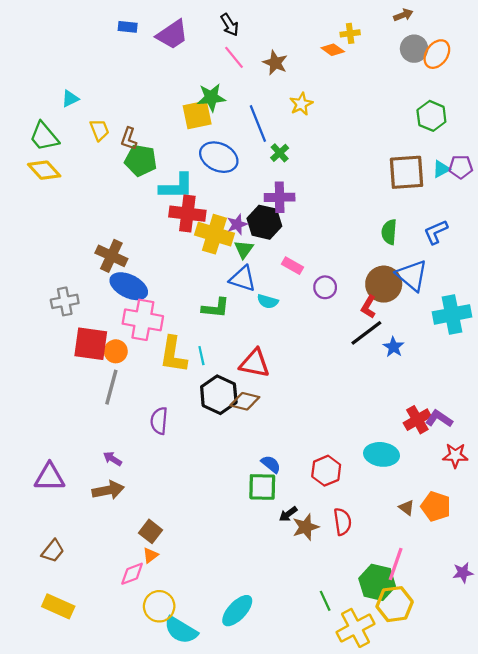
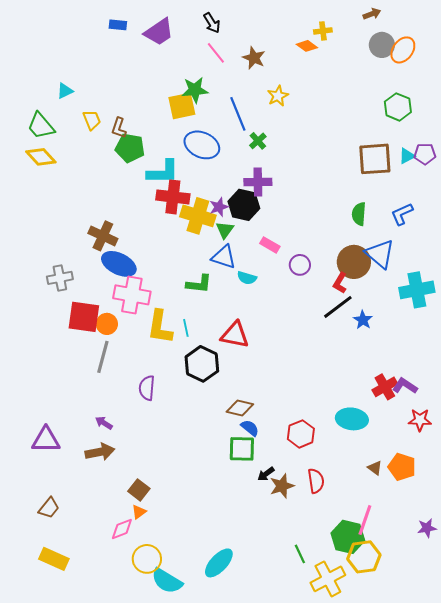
brown diamond: (245, 401) -> (240, 408), moved

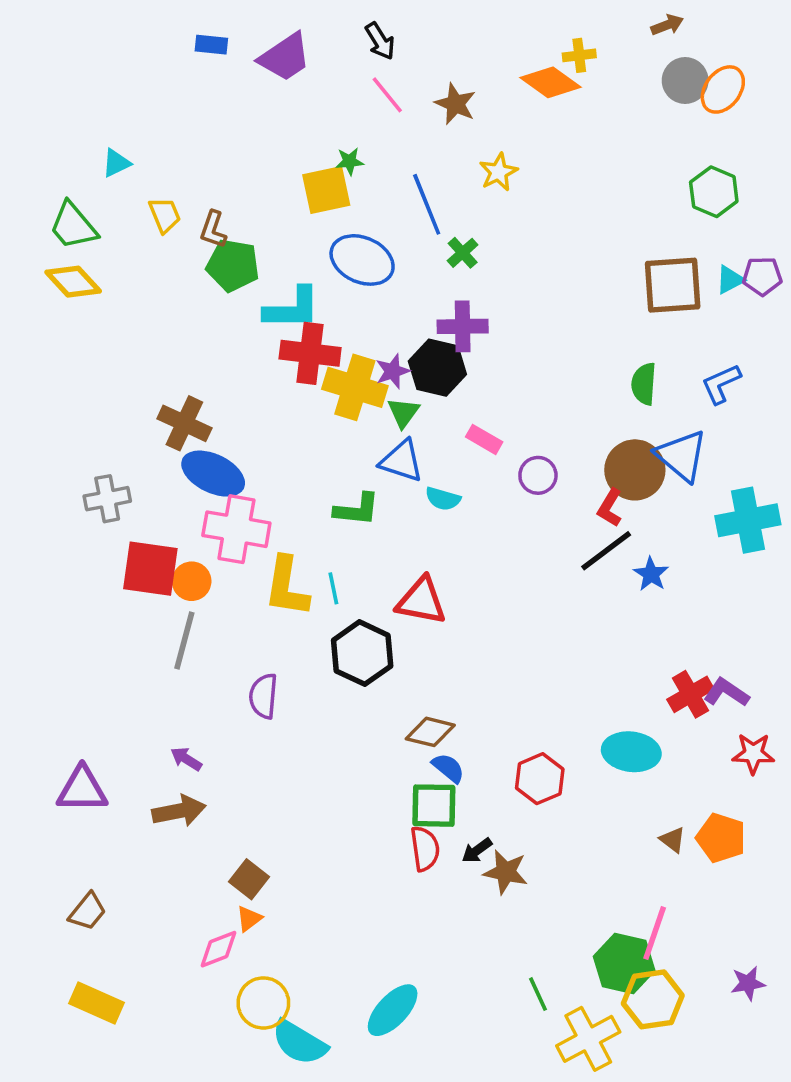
orange diamond: (307, 46) -> (551, 82), size x1.5
green star: (195, 90) -> (350, 161), size x0.6
red semicircle: (316, 481) -> (425, 849), moved
brown star: (282, 486) -> (506, 872), turned 30
purple star: (427, 528) -> (748, 983), moved

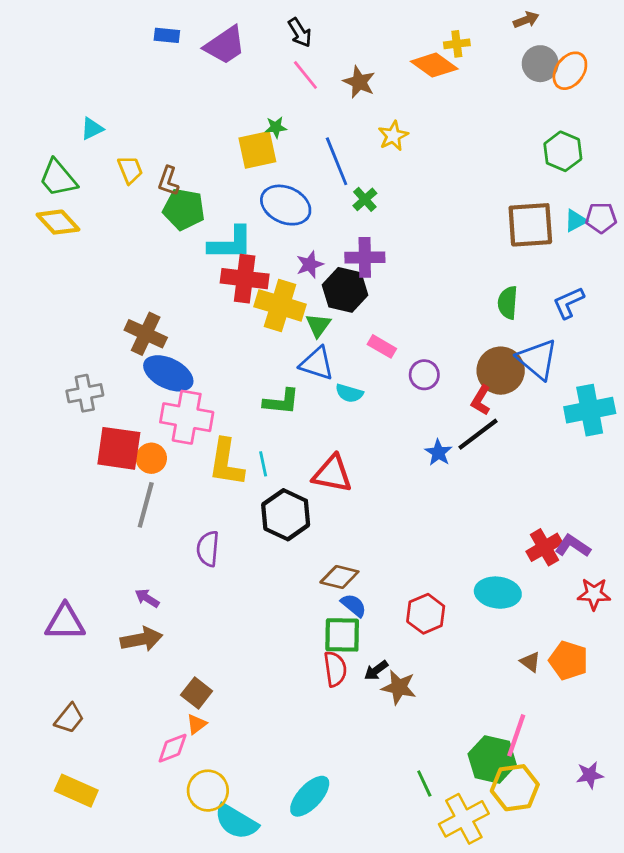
purple star: (393, 371) -> (310, 264), moved
blue star: (651, 574) -> (438, 453), moved

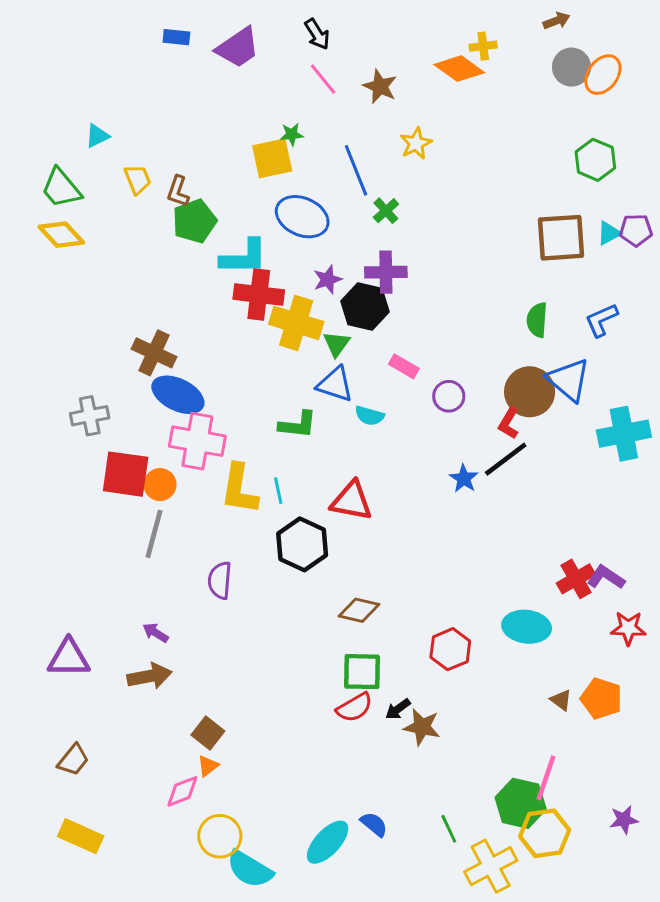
green pentagon: (184, 209) -> (194, 221), turned -30
blue semicircle: (354, 605) -> (374, 824), moved
red semicircle: (335, 669) -> (355, 708), turned 68

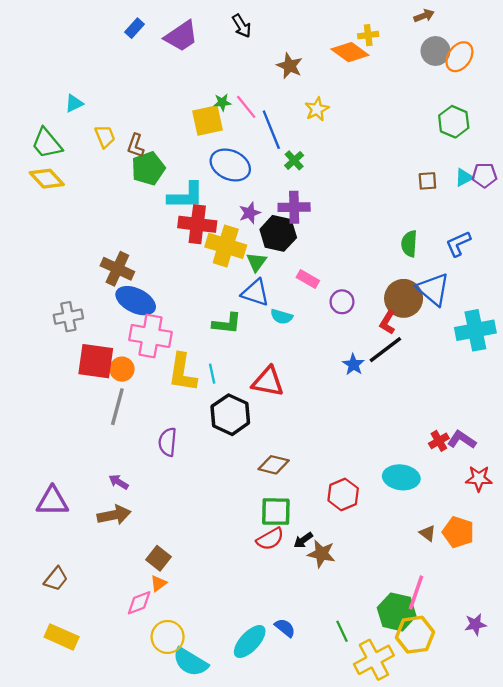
blue rectangle: (176, 37) -> (135, 28), turned -54
pink line: (323, 79) -> (246, 107), moved
brown square: (561, 238) -> (427, 181), size x0.5
red cross: (576, 579) -> (439, 441), size x0.7

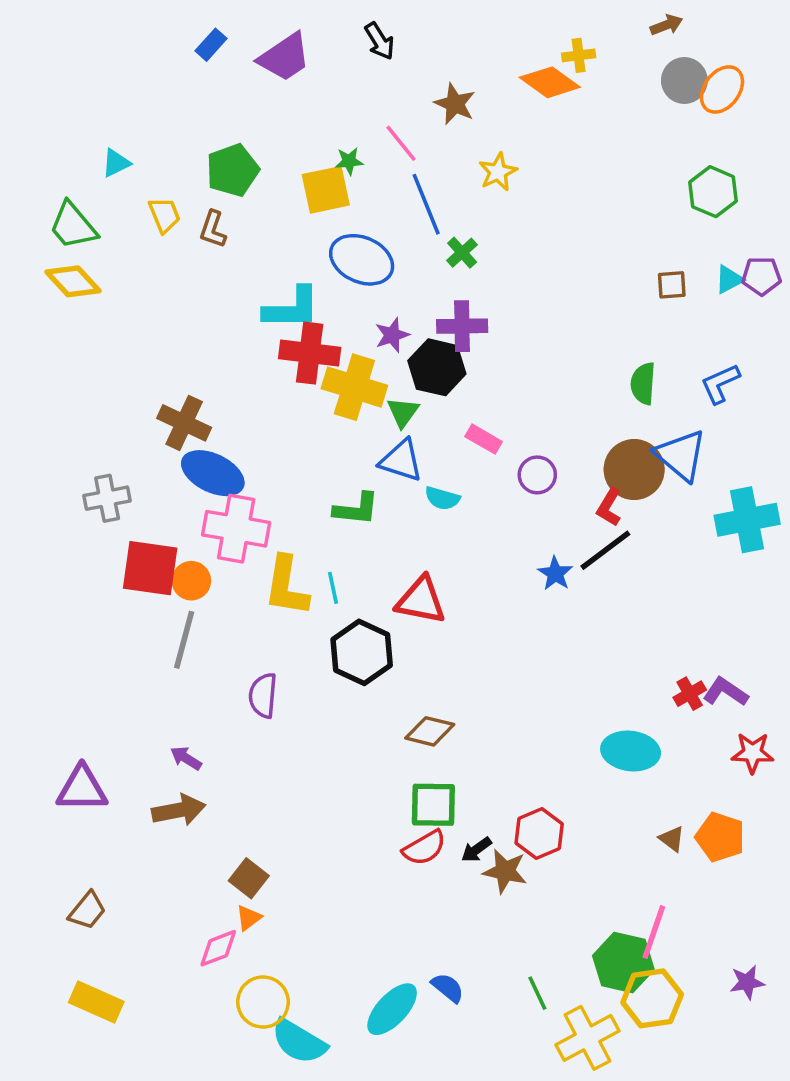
pink line: (246, 107) -> (401, 143), moved
green pentagon: (148, 168) -> (233, 170), moved
red hexagon: (343, 494) -> (539, 833), moved

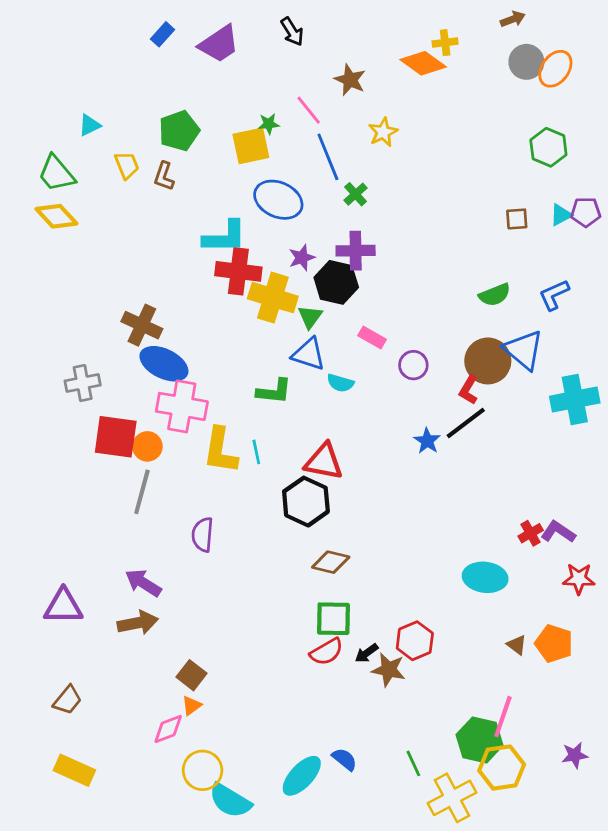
green semicircle: (643, 383) -> (495, 295), turned -116
black hexagon: (362, 652) -> (306, 502), moved
purple arrow: (186, 758) -> (143, 583), size x1.5

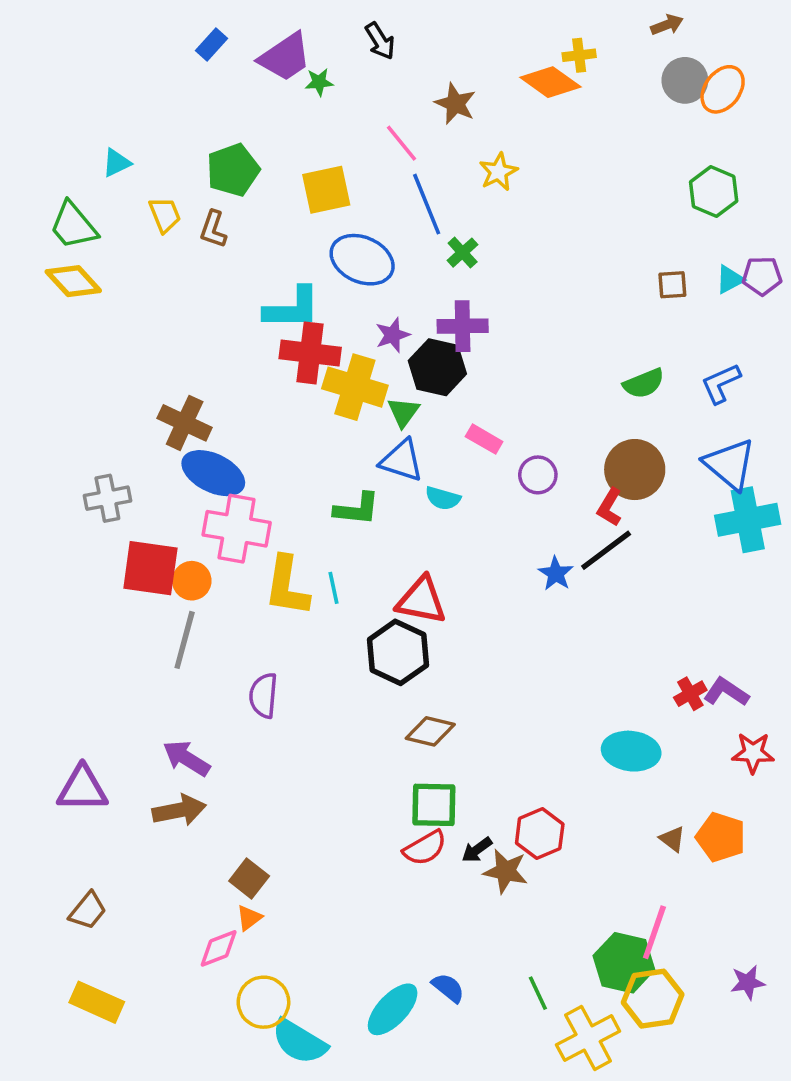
green star: (269, 124) -> (319, 82), moved
blue triangle: (524, 350) -> (730, 464), moved

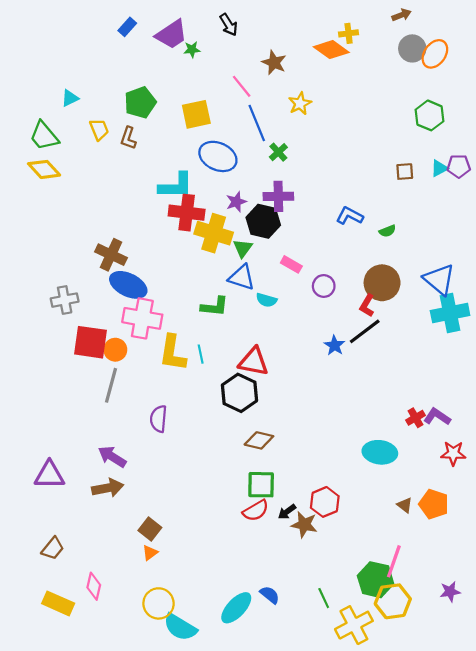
green semicircle: (644, 383) -> (387, 231), size x0.7
blue L-shape: (721, 383) -> (350, 216), moved, turned 52
pink diamond: (219, 948) -> (94, 586), moved, turned -56

